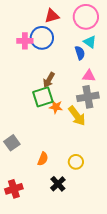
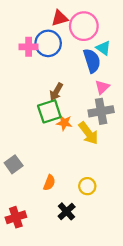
pink circle: (86, 17) -> (84, 26), moved
blue semicircle: (80, 53) -> (92, 61), size x1.5
pink triangle: (89, 76) -> (102, 87), turned -48

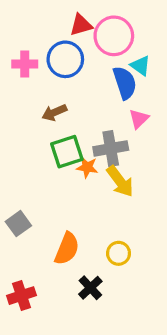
pink cross: (29, 47) -> (25, 64), moved
brown arrow: (56, 92) -> (54, 113), moved, turned 36
gray cross: (101, 111) -> (111, 148), moved
orange semicircle: (49, 183) -> (67, 249), size x1.5

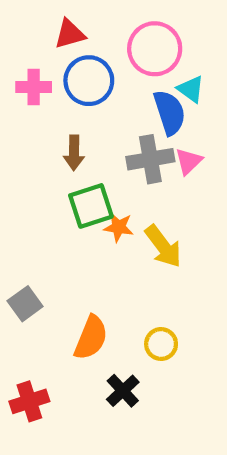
red triangle: (81, 25) -> (70, 34), moved
brown arrow: (54, 113) -> (74, 153), turned -65
gray cross: (111, 148) -> (150, 159), moved

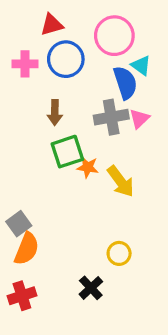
orange semicircle: (91, 338) -> (27, 249), moved

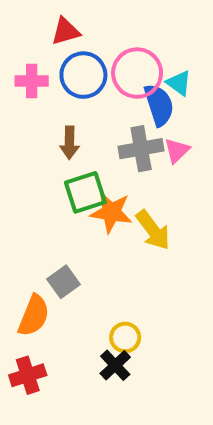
pink circle: (114, 36) -> (137, 73), moved
orange star: (88, 167) -> (111, 212), size x1.5
gray square: (19, 224) -> (64, 282), moved
yellow circle: (119, 253) -> (125, 337), moved

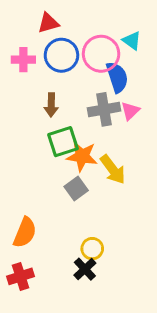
cyan triangle: (179, 83) -> (132, 41), moved
gray square: (64, 282) -> (76, 189), moved

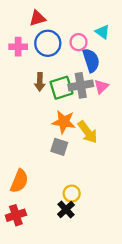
pink circle: (101, 54) -> (79, 42), size x0.6
green square: (63, 142) -> (61, 88), moved
gray square: (76, 189) -> (59, 147), turned -36

